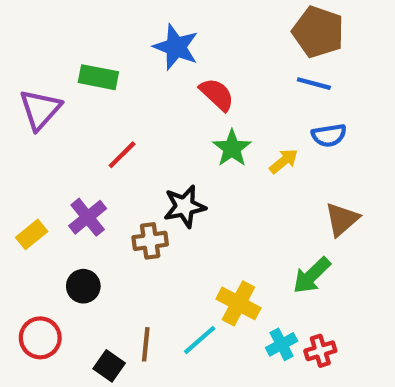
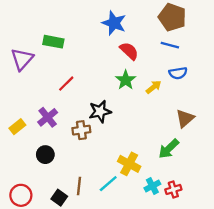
blue star: (176, 47) -> (114, 23), moved
red semicircle: (217, 94) -> (129, 51), moved
red circle: (40, 338) -> (21, 195), moved

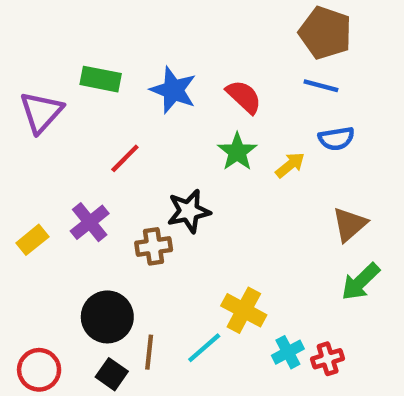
blue star: (114, 23) -> (173, 90), moved
green arrow: (169, 149) -> (361, 282), moved
black circle: (45, 155) -> (107, 317), moved, size x1.5

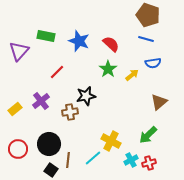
green arrow: (361, 282) -> (148, 135), moved
red circle: (39, 370) -> (18, 149), moved

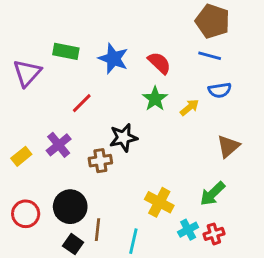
cyan line: (93, 158) -> (133, 241), moved, turned -36

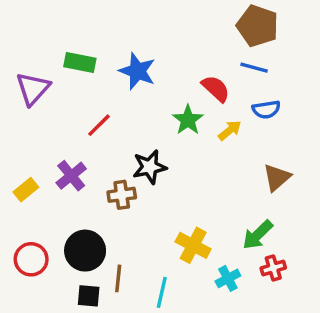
red semicircle: (159, 63) -> (216, 89), moved
red cross: (214, 234) -> (273, 268), moved
black square: (73, 244) -> (89, 296), turned -30

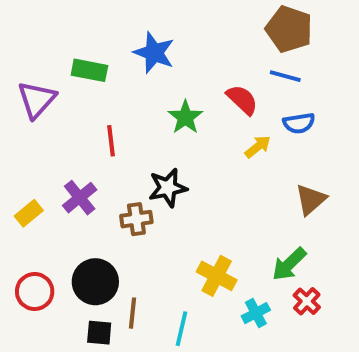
blue star: (137, 71) -> (154, 53), moved
green star: (188, 120) -> (185, 117), moved
red line: (99, 125) -> (111, 141), turned -52
red cross: (273, 268) -> (307, 301), turned -30

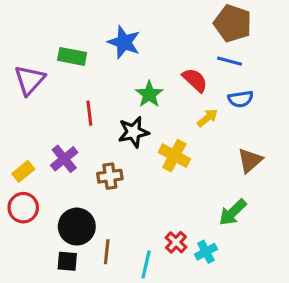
black star: (168, 188) -> (133, 132), moved
yellow cross: (217, 276) -> (174, 156), moved
red circle: (35, 292) -> (23, 208), moved
red cross: (307, 301) -> (176, 242), moved
black square: (99, 333) -> (67, 261), moved

